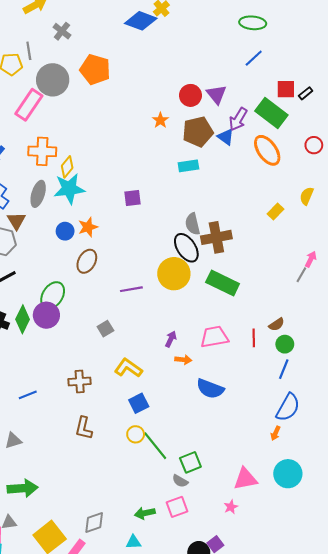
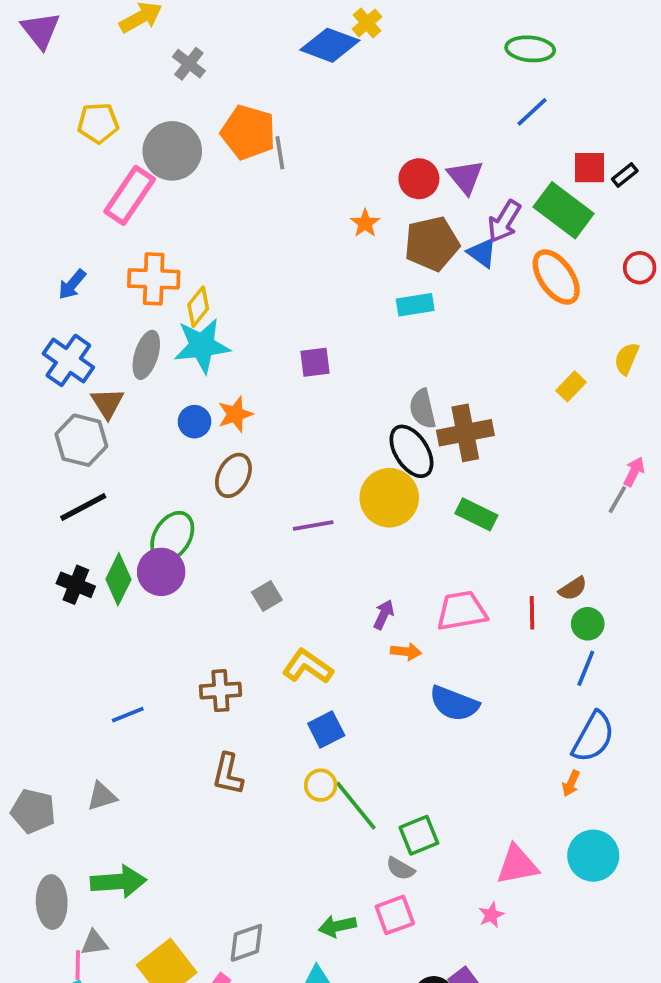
gray line: (29, 51) -> (280, 153), moved
green rectangle: (223, 283) -> (476, 514), size x0.7

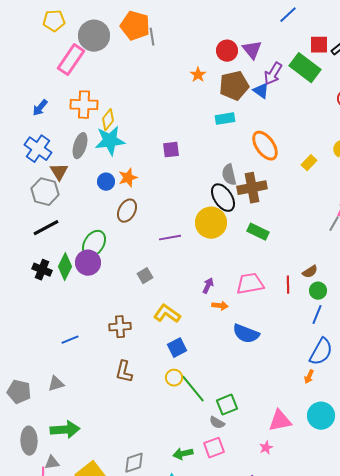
orange ellipse: (556, 277) -> (265, 146), moved

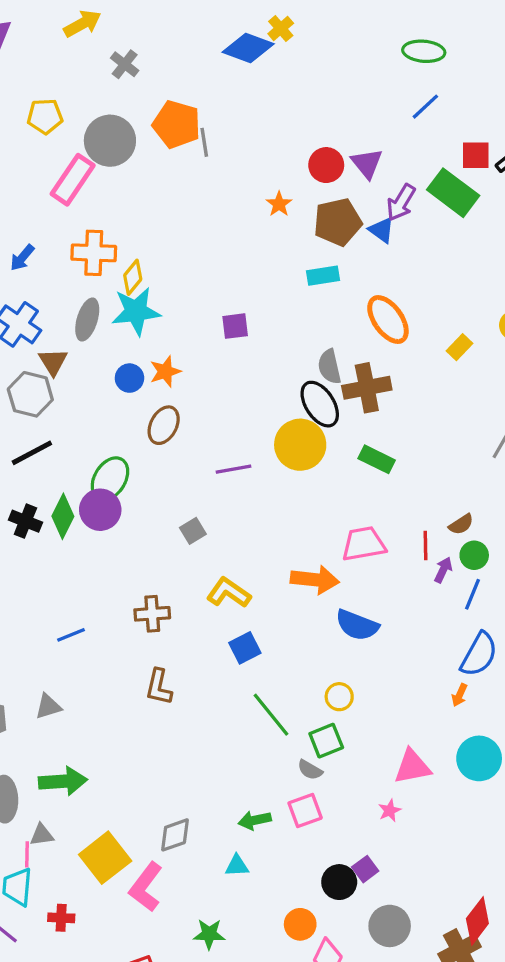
purple arrow: (208, 286) -> (443, 570), moved
orange arrow: (220, 306) -> (315, 580), size x1.8
yellow circle: (174, 378) -> (339, 697), moved

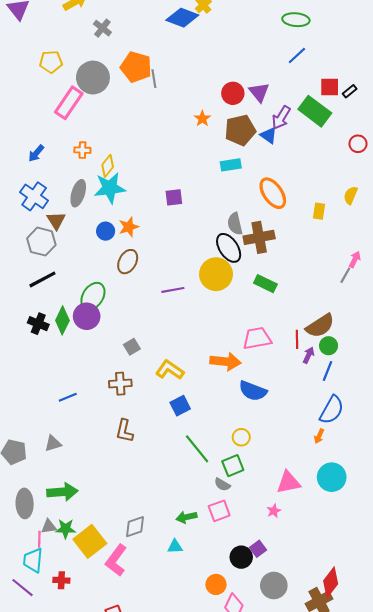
orange cross: (94, 253) -> (82, 150), size x0.6
yellow rectangle: (460, 347) -> (319, 211), turned -35
brown semicircle: (461, 524) -> (320, 326), size x1.8
gray square: (193, 531) -> (132, 347), moved
green star: (209, 934) -> (66, 529), moved

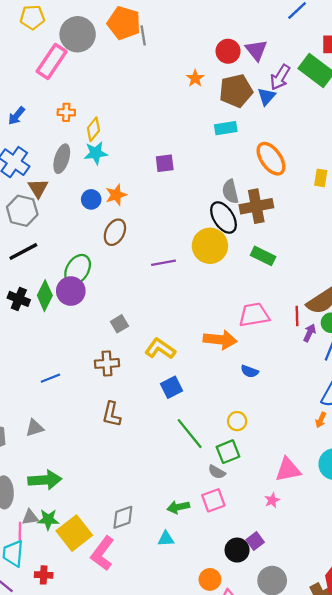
blue triangle: (269, 135) -> (266, 96), turned 36
cyan star: (110, 188) -> (96, 153), size x0.7
blue semicircle: (253, 391) -> (250, 371), size x0.6

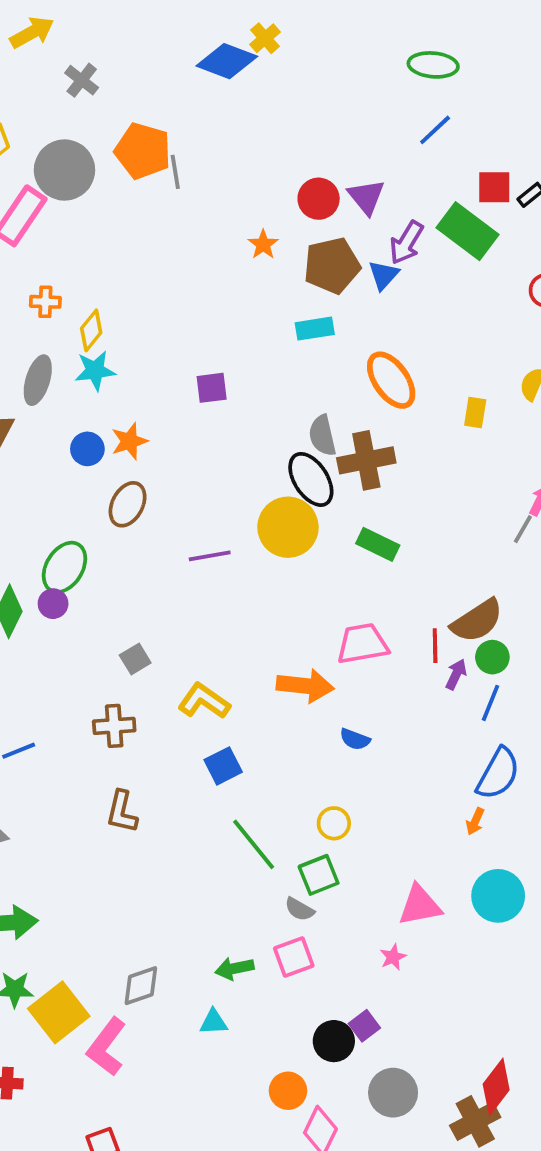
purple circle: (71, 291) -> (53, 604), size x0.6

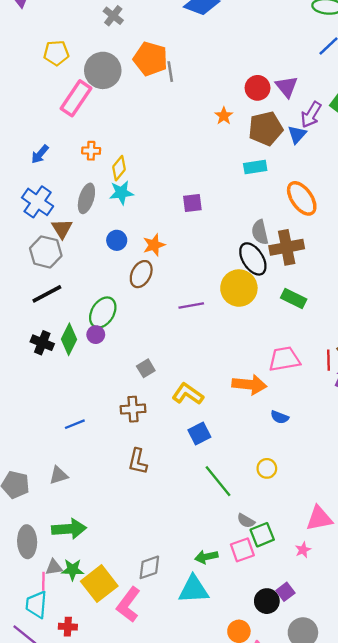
orange star: (129, 441) -> (154, 245), moved
green square: (319, 875) -> (262, 535), moved
cyan triangle: (213, 1022) -> (194, 589), size x1.8

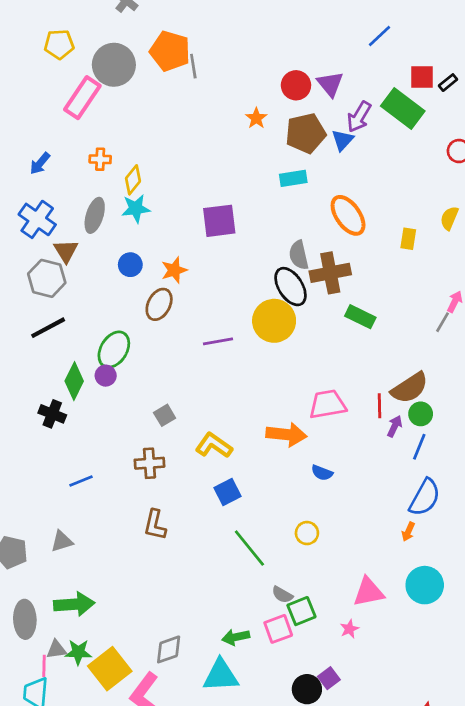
purple square: (192, 203) -> (219, 221), size x1.5
green rectangle: (294, 298) -> (360, 317), moved
black cross: (42, 343) -> (52, 414), moved

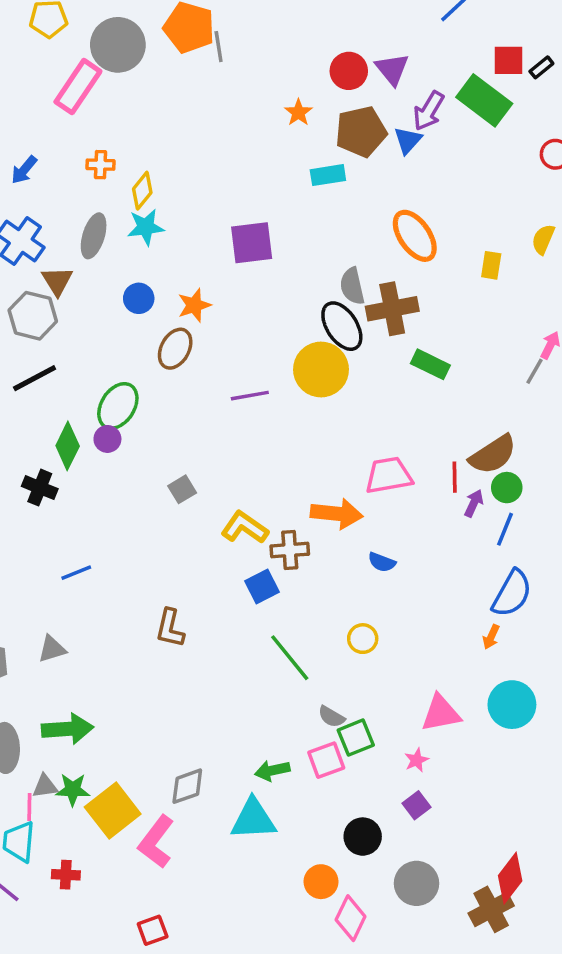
cyan rectangle: (293, 178) -> (328, 175), moved
brown cross: (149, 463) -> (290, 550), moved
purple square: (329, 678) -> (416, 805), moved

